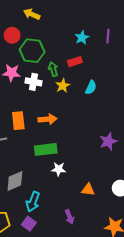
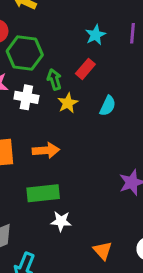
red rectangle: (75, 62) -> (85, 69), turned -32
orange triangle: (88, 190) -> (103, 251), turned 40

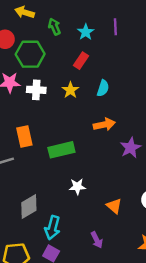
green arrow: (54, 79) -> (54, 27), moved
orange arrow: (46, 150) -> (104, 124), moved
green rectangle: (43, 193) -> (61, 150), moved

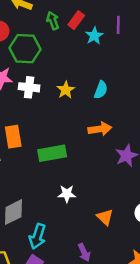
cyan star: (86, 32) -> (94, 36), moved
red rectangle: (81, 61) -> (76, 20), moved

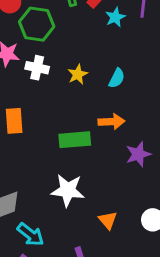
green rectangle: (52, 153) -> (75, 140), moved
white star: (67, 194) -> (68, 190), size x1.6
cyan arrow: (37, 236) -> (30, 235), turned -75

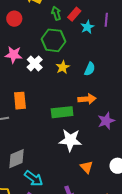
green hexagon: (37, 24) -> (53, 40), moved
white cross: (37, 68) -> (35, 63), turned 35
white star: (68, 190) -> (70, 140), moved

